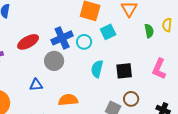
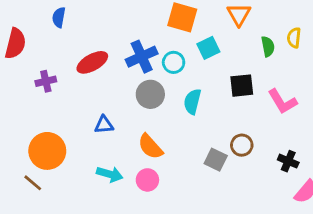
gray circle: (54, 61) -> (150, 94), moved
pink L-shape: (159, 69) -> (282, 102), turned -55
black square: (124, 71) -> (242, 86), moved
orange semicircle: (68, 100) -> (150, 147), turned -126

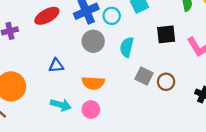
orange semicircle: (150, 147) -> (93, 83), turned -45
gray square: (216, 160) -> (144, 76), moved

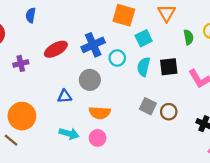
cyan circle: (112, 16) -> (117, 58), moved
gray circle: (93, 41) -> (90, 80), moved
cyan semicircle: (127, 47) -> (144, 67), moved

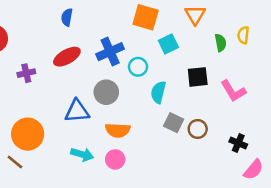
blue semicircle: (31, 15) -> (67, 17), moved
cyan semicircle: (144, 67) -> (158, 92), moved
blue triangle: (65, 96) -> (77, 111), size x1.5

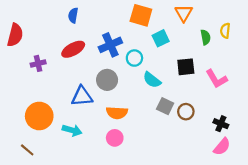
cyan semicircle: (158, 92) -> (152, 80), turned -66
cyan arrow: (82, 154) -> (72, 130), moved
brown line: (15, 162) -> (27, 150), moved
pink semicircle: (253, 170) -> (222, 147), moved

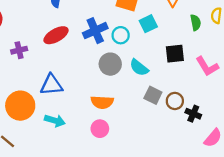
cyan circle: (134, 58) -> (121, 35), moved
gray circle: (107, 80) -> (110, 64), moved
blue triangle: (82, 96) -> (51, 85), moved
black cross: (221, 124) -> (193, 114), moved

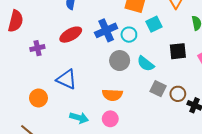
blue triangle: (51, 85) -> (67, 79), turned 30
orange circle: (20, 106) -> (38, 98), size x0.7
cyan arrow: (55, 121) -> (79, 118), moved

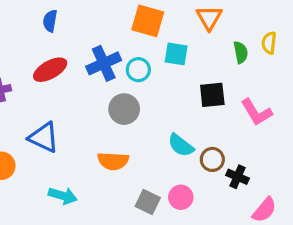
cyan square: (154, 24) -> (176, 54), turned 35
cyan semicircle: (146, 64) -> (181, 145), moved
gray square: (158, 89) -> (148, 202), moved
pink circle: (110, 119) -> (181, 197), moved

